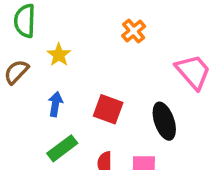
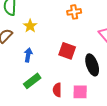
orange cross: (134, 31) -> (74, 12), turned 32
red square: (108, 109) -> (67, 51), moved

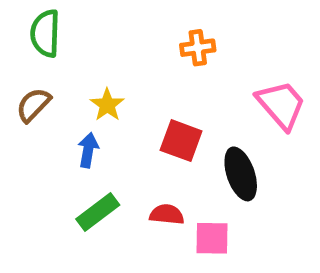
yellow star: (30, 26) -> (107, 105), moved
red semicircle: (57, 90) -> (167, 214), moved, turned 96

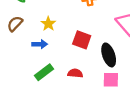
blue arrow: (88, 150) -> (40, 44), turned 80
pink square: (212, 238) -> (111, 80), moved

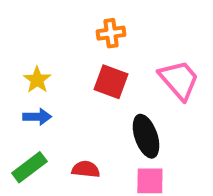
red square: (82, 40) -> (111, 82), moved
blue arrow: (40, 44) -> (37, 117), moved

